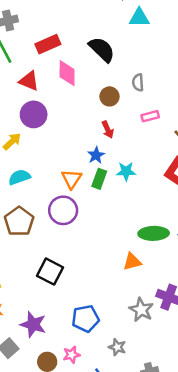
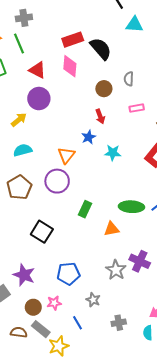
red rectangle: (48, 44) -> (73, 40), moved
green rectangle: (99, 179) -> (85, 209), moved

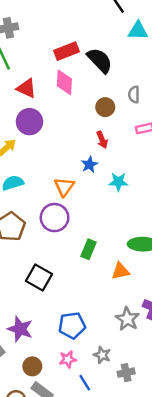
pink star: (54, 303) -> (68, 359), moved
gray cross: (119, 323) -> (126, 373), moved

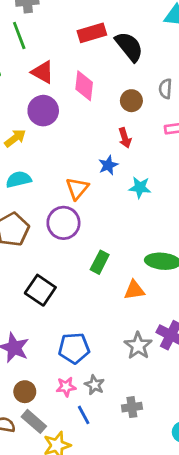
pink diamond: (64, 82) -> (84, 86), moved
gray star: (102, 355) -> (95, 385), moved

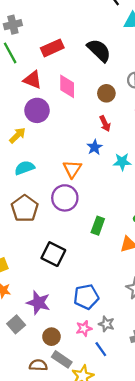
red rectangle: (92, 33) -> (52, 48), moved

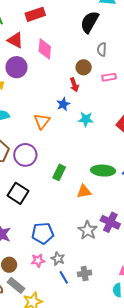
black semicircle: (99, 50) -> (90, 22), moved, turned -110
brown circle: (106, 93) -> (84, 67), moved
purple circle: (65, 198) -> (25, 155), moved
blue line: (101, 349) -> (64, 277), moved

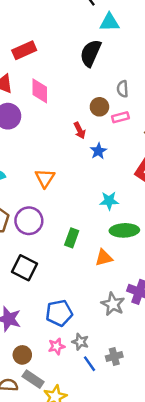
gray semicircle: (102, 49) -> (123, 89), moved
brown circle: (84, 67) -> (99, 107), moved
blue star: (63, 104) -> (98, 151), moved
cyan star: (86, 119) -> (109, 201), moved

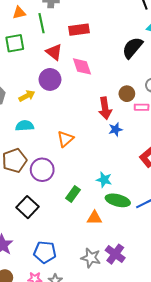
pink diamond: (40, 91) -> (82, 66), turned -35
red arrow: (80, 130) -> (105, 108), size x1.5
cyan star: (109, 201) -> (104, 180), moved
gray star: (113, 304) -> (91, 258), turned -30

